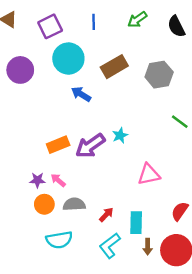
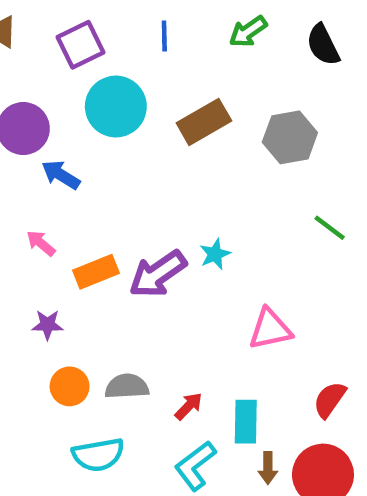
blue arrow: (81, 94) -> (61, 175), moved
purple star: (37, 180) -> (47, 325), moved
pink arrow: (58, 180) -> (41, 243), moved

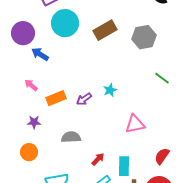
purple arrow: (158, 274) -> (84, 99), size x0.6
orange circle: (70, 386) -> (29, 152), moved
gray semicircle: (127, 386) -> (71, 137), moved

